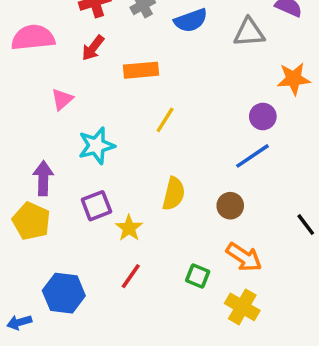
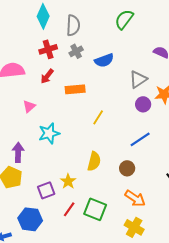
gray triangle: (249, 32) -> (138, 79), moved, turned -30
purple circle: (263, 116) -> (143, 104), moved
yellow line: (165, 120) -> (98, 117), moved
purple square: (96, 206) -> (46, 190), moved
green square: (198, 276) -> (95, 209), moved, size x1.6

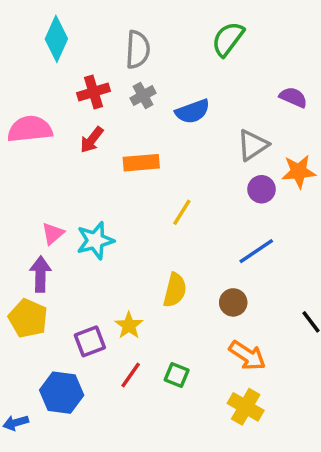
cyan diamond: (43, 16) -> (56, 39), moved
pink triangle: (29, 106) -> (53, 233), moved
green square: (95, 209) -> (177, 375), size x0.6

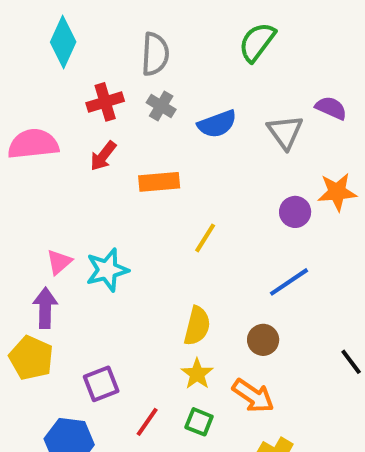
gray cross: (143, 96) -> (161, 106), turned -30
gray triangle: (253, 145) -> (285, 132), moved, turned -32
yellow star: (129, 325) -> (197, 374), moved
orange arrow: (247, 355) -> (253, 396), moved

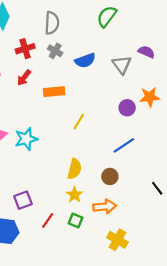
orange arrow: (253, 396) -> (105, 207), turned -40

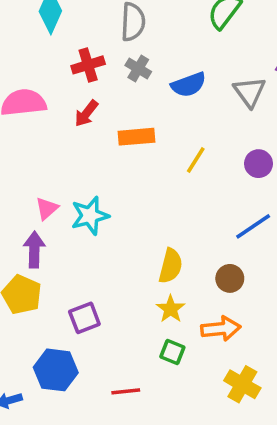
yellow line: (79, 122) -> (196, 160), moved
red line: (48, 221) -> (126, 391), moved, turned 49

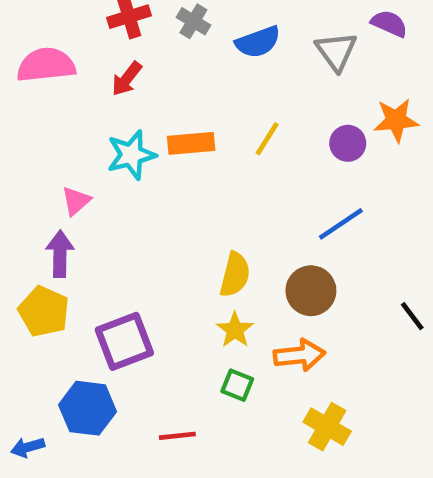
orange rectangle: (137, 137) -> (191, 143), moved
cyan star: (90, 216) -> (131, 155), moved
brown circle: (230, 278) -> (311, 291), size x1.4
purple square: (84, 318) -> (124, 341), size x1.4

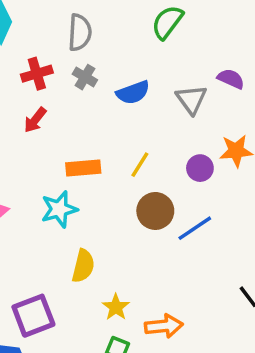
cyan star: (131, 155) -> (59, 209), moved
yellow semicircle: (235, 275) -> (83, 266), moved
brown circle: (311, 291) -> (155, 211), moved

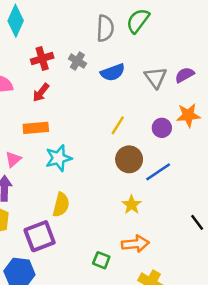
gray semicircle: (80, 32) -> (105, 28), moved
purple semicircle: (231, 79) -> (185, 75), moved, turned -54
orange rectangle: (83, 168) -> (36, 128), moved
yellow semicircle: (83, 266) -> (61, 205), moved
yellow star: (116, 307) -> (132, 205), moved

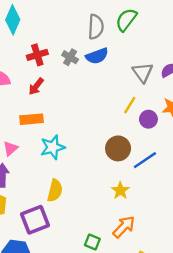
blue semicircle: (113, 72) -> (97, 56), moved
yellow line: (118, 125) -> (130, 105), moved
orange arrow: (135, 244) -> (124, 227), turned -40

